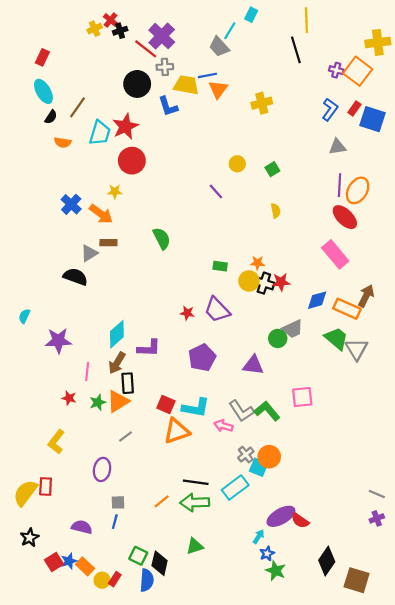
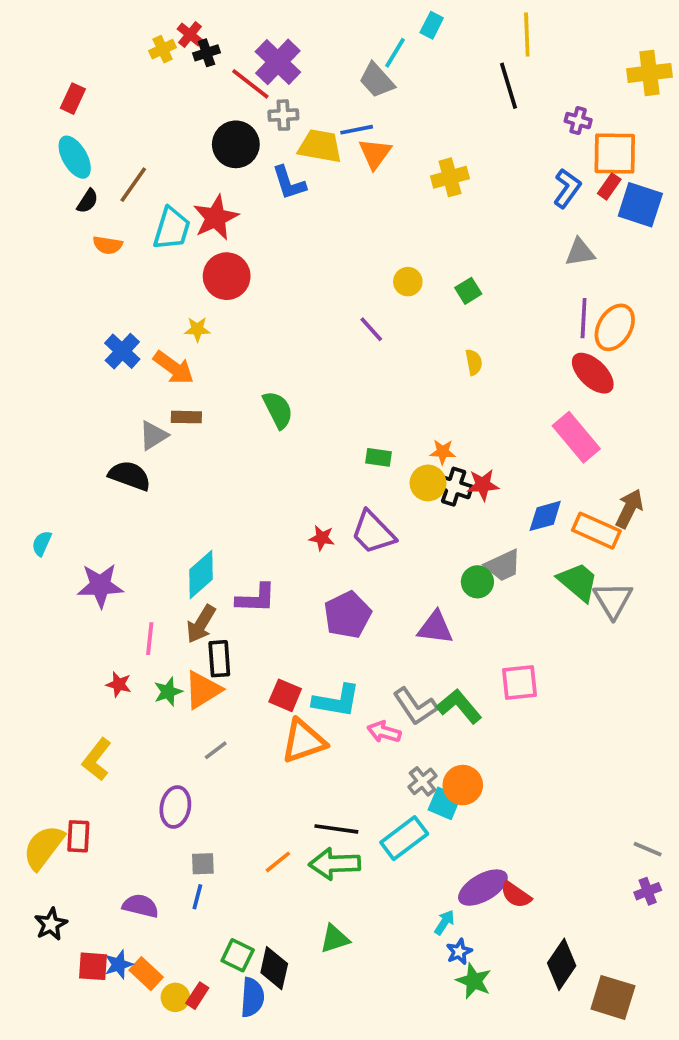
orange square: (358, 71) -> (615, 153), moved, turned -36
red square: (54, 562) -> (93, 966), turned 36

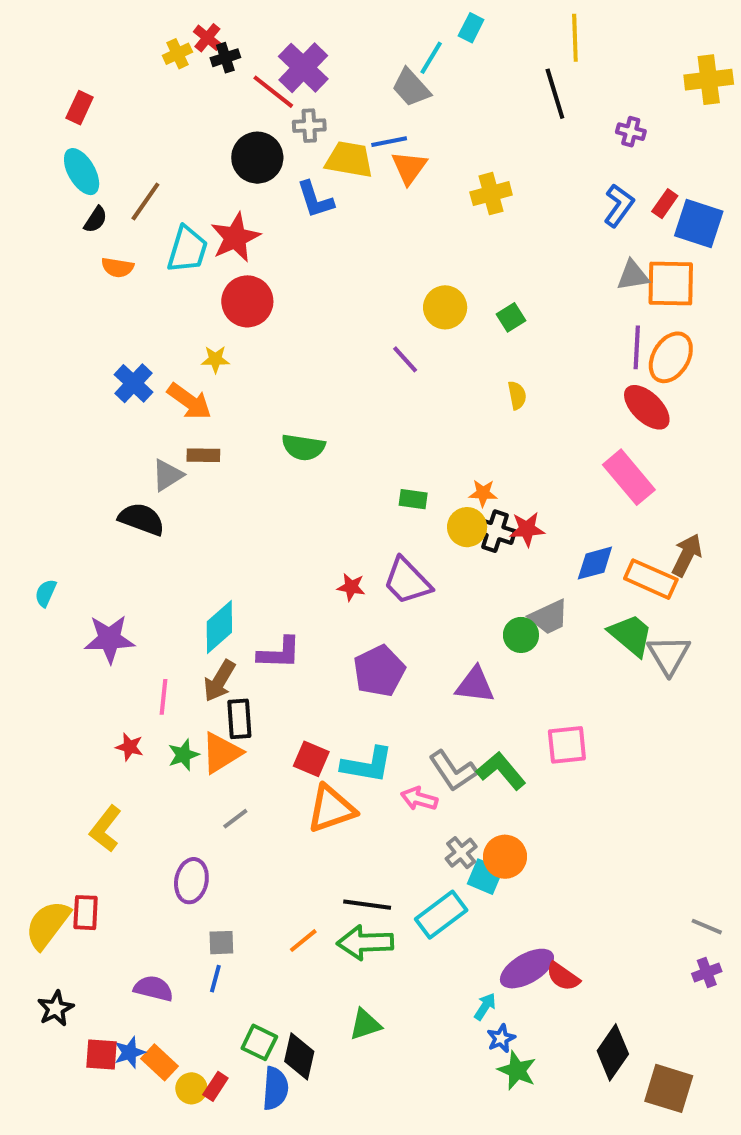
orange square: (615, 153) -> (671, 283), moved
yellow circle: (408, 282) -> (445, 307), size x1.4
green semicircle: (278, 410) -> (303, 447), turned 126

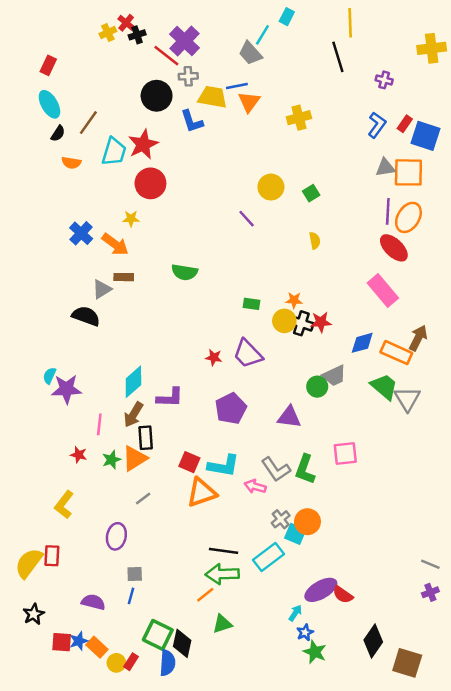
cyan semicircle: (46, 593) -> (49, 376), moved
green L-shape: (501, 771) -> (305, 469), turned -120
orange line: (303, 941) -> (205, 595), moved
green square: (259, 1042) -> (158, 635), size x1.4

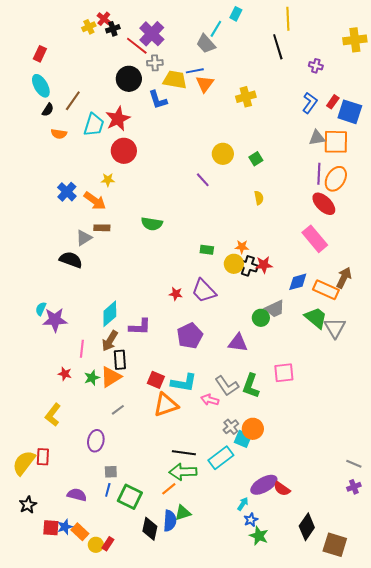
green square: (158, 635) -> (130, 497), moved
blue semicircle: (167, 663) -> (170, 521), moved

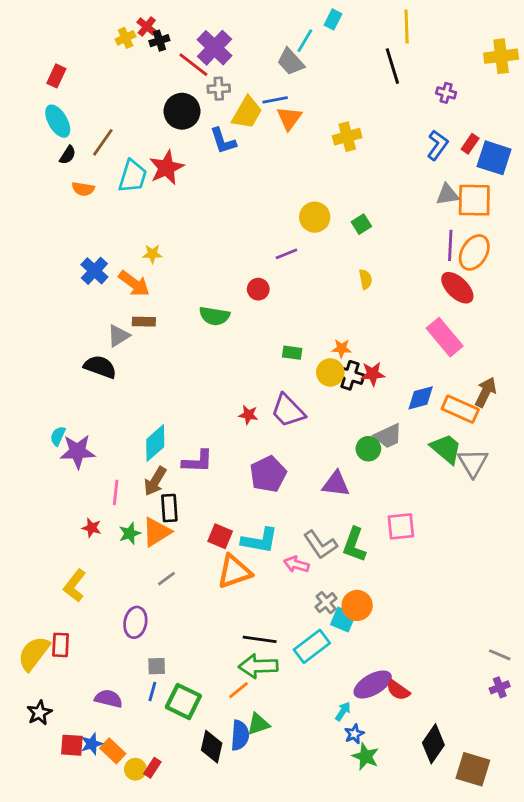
yellow trapezoid: (175, 80) -> (247, 113), turned 110
red circle: (124, 151) -> (258, 289), moved, size x0.6
purple line: (203, 180) -> (286, 254), turned -70

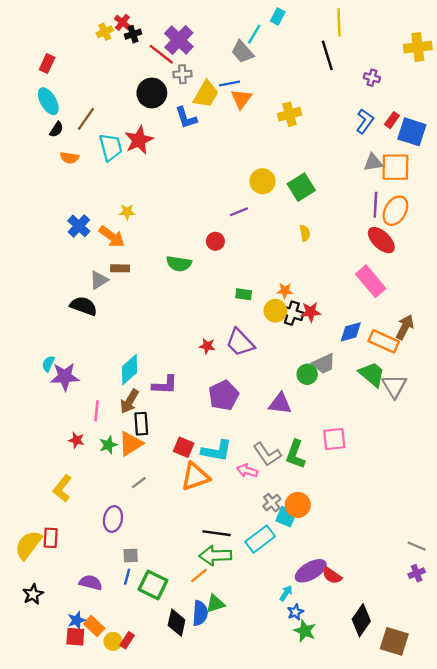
cyan trapezoid: (133, 176) -> (111, 147), turned -32
green square: (361, 224) -> (301, 187), size x1.6
red square: (72, 745) -> (75, 637), moved

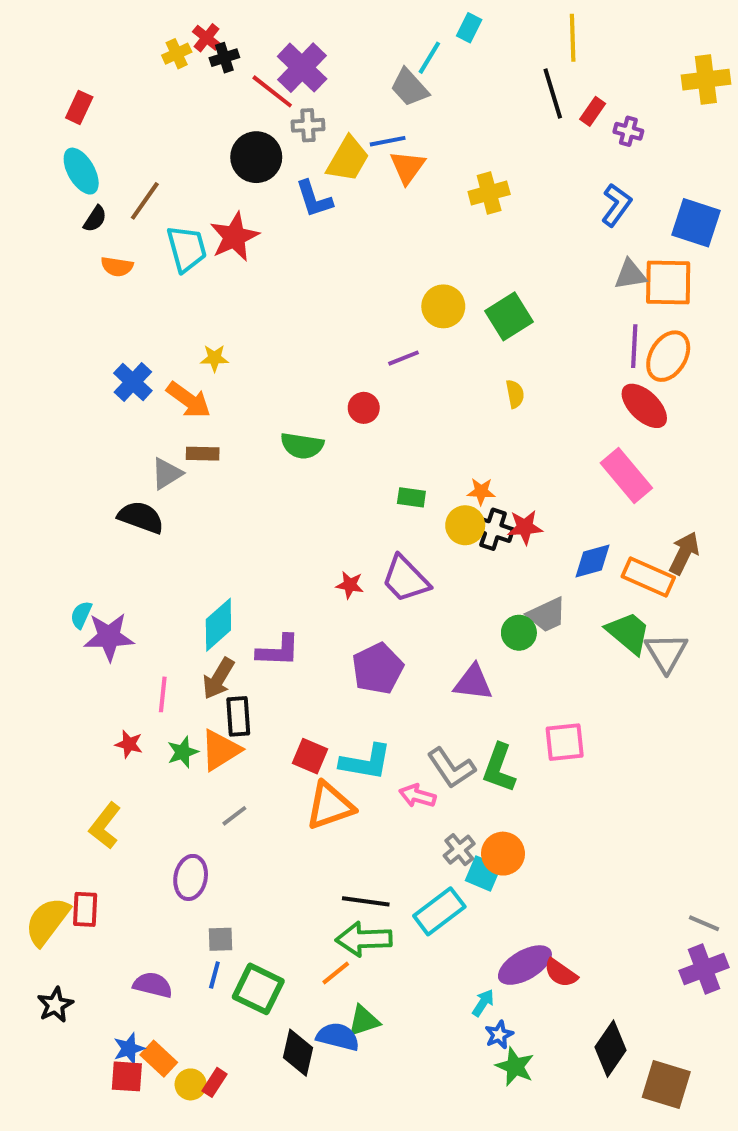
red rectangle: (392, 120) -> (593, 111), moved
purple cross: (417, 573) -> (704, 969), size x1.6
blue semicircle: (200, 613) -> (338, 1037), turned -80

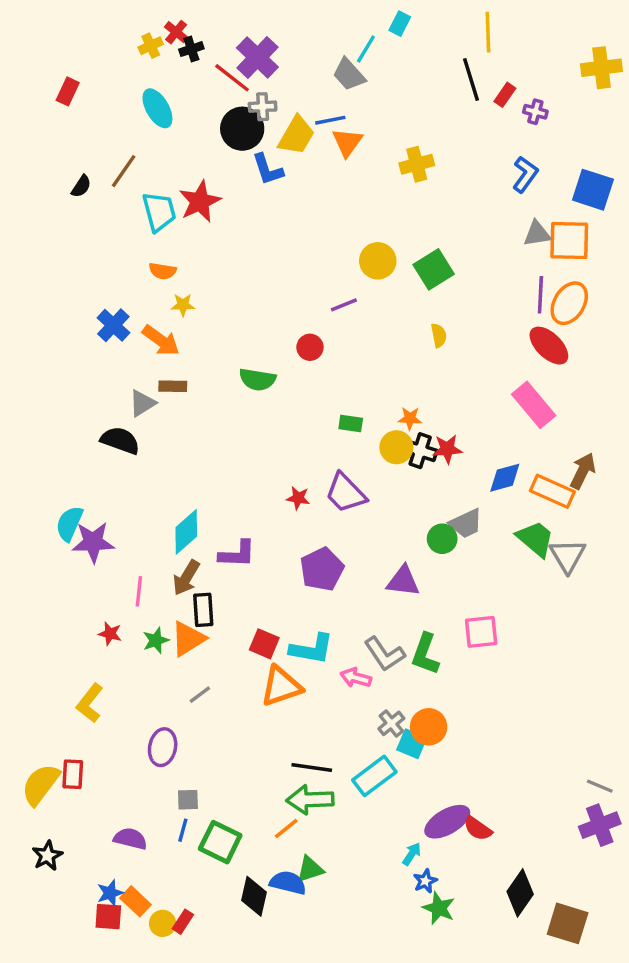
black circle: (256, 157) -> (242, 129), moved
cyan ellipse: (81, 171) -> (157, 108), moved
orange semicircle: (117, 267) -> (163, 271), moved
cyan semicircle: (81, 615) -> (69, 523), size x1.5

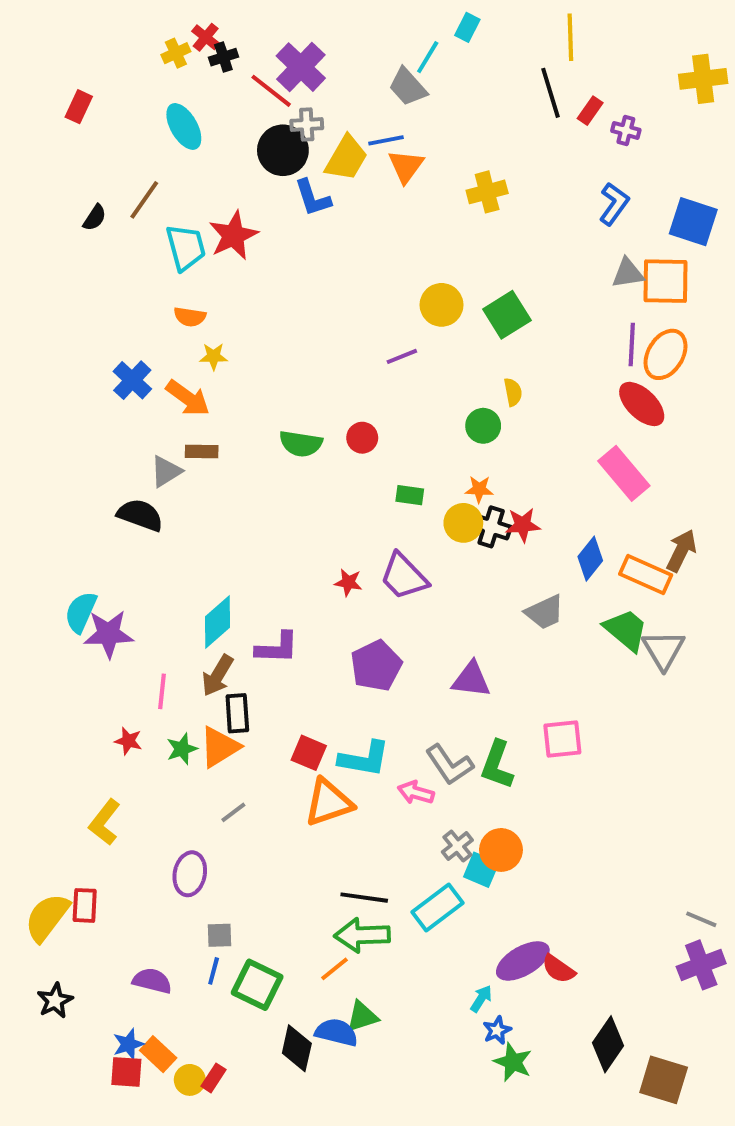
red circle: (310, 347) -> (362, 438), moved
blue diamond: (505, 478) -> (590, 559), turned -36
green circle: (442, 539) -> (483, 426), moved

